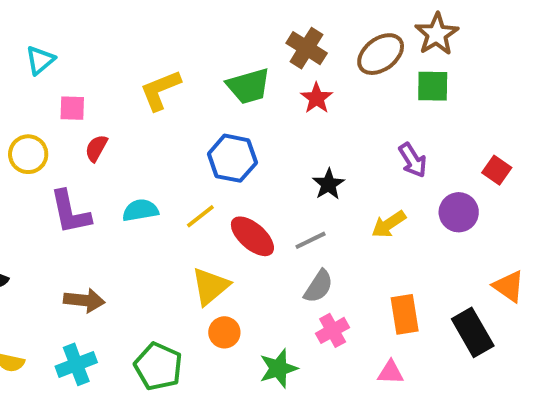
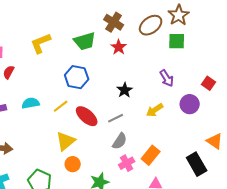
orange rectangle: (405, 314) -> (151, 155), moved, turned 48

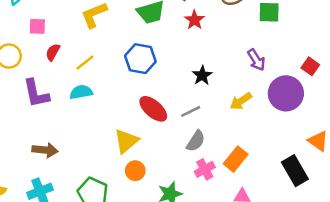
purple circle: (190, 104) -> (286, 93), size x1.4
yellow line: (61, 106) -> (85, 62), moved

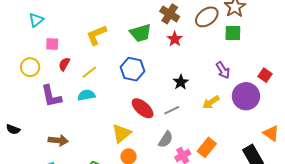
gray semicircle: (196, 141) -> (166, 139), moved

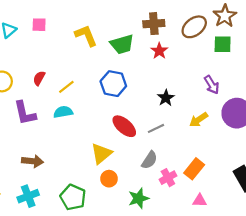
brown cross: (170, 14) -> (154, 24), turned -36
yellow L-shape: (96, 35) -> (86, 36), moved, turned 90
pink square: (52, 44) -> (39, 25), moved

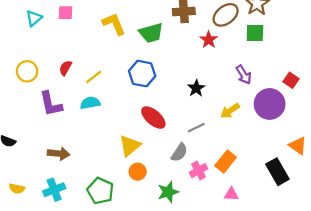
red star: (159, 51) -> (209, 40), moved
gray line: (156, 128) -> (196, 128), moved

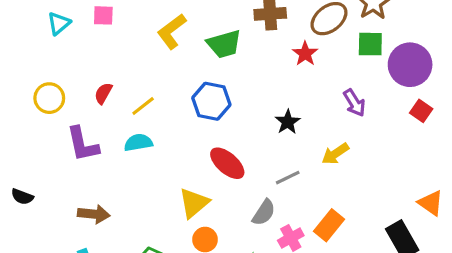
yellow L-shape: (114, 24) -> (172, 31), turned -105
purple circle: (270, 104) -> (410, 65), moved

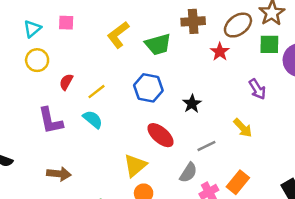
yellow circle: (49, 98) -> (37, 60), moved
black star: (288, 122) -> (192, 104), moved
cyan semicircle: (138, 143) -> (93, 119), turned 50
yellow arrow: (335, 154) -> (243, 128), turned -100

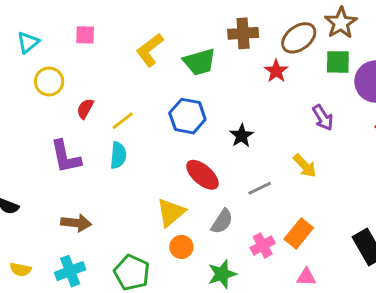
cyan triangle: (32, 29) -> (28, 42), moved
cyan semicircle: (93, 119) -> (118, 155), turned 55
gray semicircle: (188, 173) -> (222, 221), moved

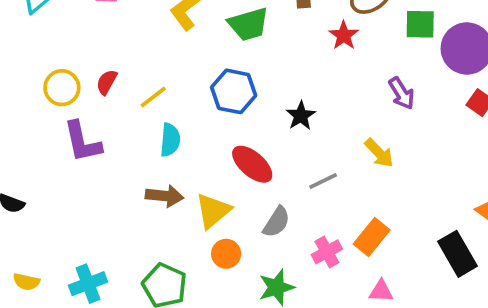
yellow circle: (49, 81) -> (62, 88), moved
cyan semicircle: (118, 155) -> (170, 140), moved
brown arrow: (76, 223) -> (165, 196), moved

